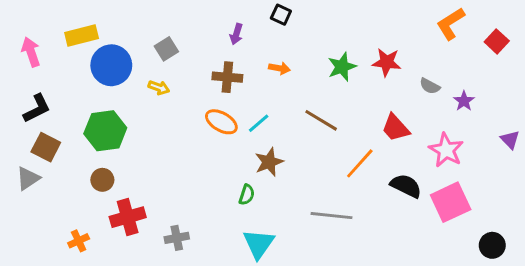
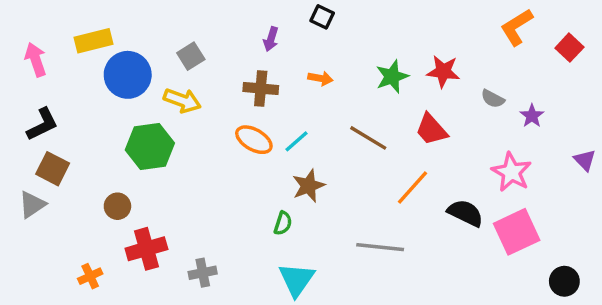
yellow arrow: (159, 88) -> (182, 100), size x1.5
red trapezoid: (396, 128) -> (431, 129), moved
green hexagon: (105, 131) -> (150, 146), moved

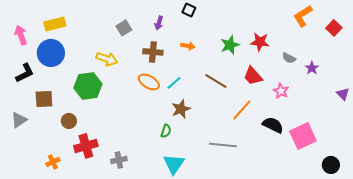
gray square: (191, 56) -> (124, 28), moved
blue circle: (128, 75) -> (51, 53), moved
brown square: (53, 169) -> (44, 99), moved, turned -30
pink star: (511, 172) -> (281, 91), moved, size x0.7

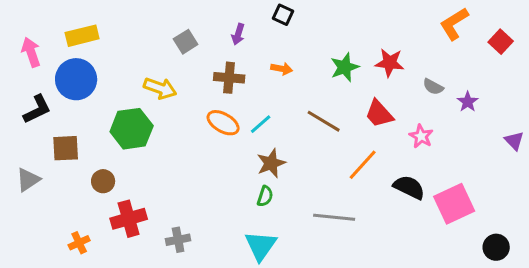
green semicircle: (166, 131) -> (265, 196), moved

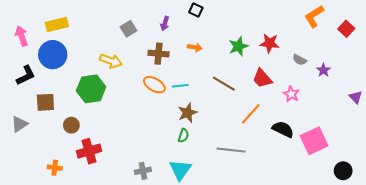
cyan line: (261, 124) -> (180, 86), turned 35
gray cross: (178, 240) -> (143, 171), moved
orange cross: (79, 243) -> (55, 168), turned 32

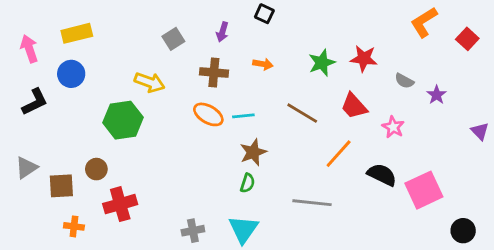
blue circle: (53, 55) -> (71, 74), size x0.7
brown square: (45, 102) -> (61, 186), moved

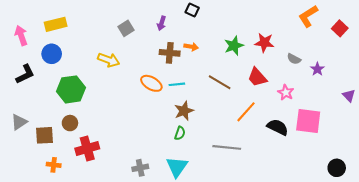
brown cross: (214, 72) -> (170, 53), moved
green hexagon: (123, 120) -> (71, 89), moved
pink square: (424, 190) -> (308, 121), moved, turned 32

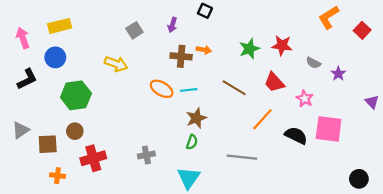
gray cross: (140, 168) -> (146, 155), moved

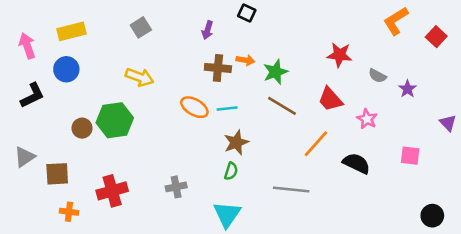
gray square: (134, 30) -> (141, 27), moved
green star: (249, 49) -> (275, 72), moved
green hexagon: (76, 95) -> (115, 120), moved
pink square: (329, 129) -> (410, 156), moved, size x0.6
brown circle: (75, 131) -> (82, 128), moved

